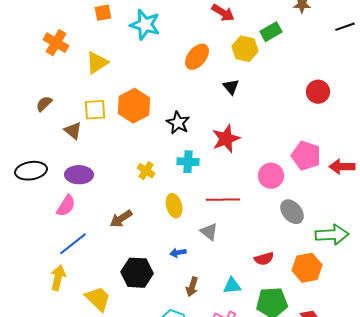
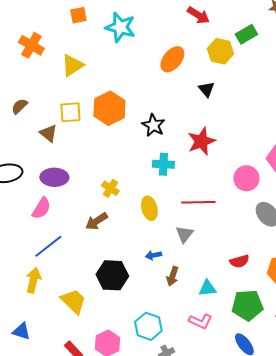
yellow cross: (146, 171) -> (110, 188), moved
gray triangle: (209, 232) -> (184, 234), turned 30
brown arrow: (192, 287) -> (172, 276), moved

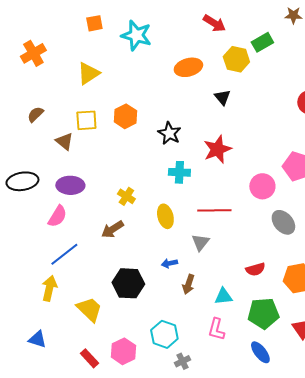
orange cross: (31, 45) -> (33, 53), moved, turned 30
orange ellipse: (172, 59) -> (188, 67), turned 36
orange hexagon: (109, 108) -> (125, 116), size x0.7
pink L-shape: (200, 321) -> (216, 329), turned 80

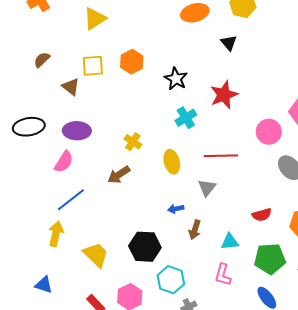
cyan cross: (179, 172) -> (186, 118), turned -35
black hexagon: (128, 283) -> (145, 247), moved

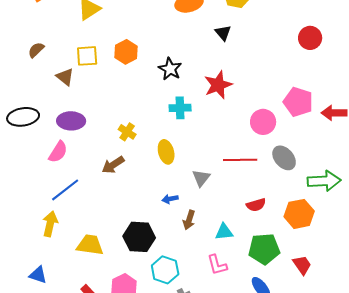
cyan cross: (186, 118) -> (180, 108), turned 30
red line: (221, 156) -> (240, 160), moved
yellow trapezoid: (96, 255) -> (90, 245), turned -36
pink L-shape: (223, 275) -> (217, 265), turned -30

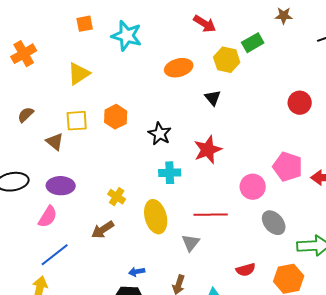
yellow ellipse: (166, 152) -> (156, 217), size x1.4
red line: (240, 160) -> (211, 215), moved
blue arrow: (170, 199) -> (137, 272), moved

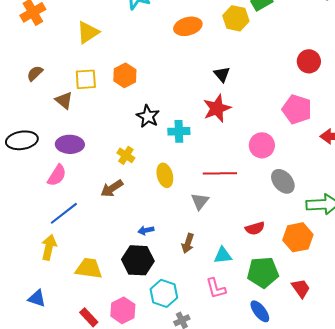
black triangle: (213, 98) -> (222, 74), moved
black star: (160, 134) -> (148, 116), moved
pink pentagon: (288, 167) -> (297, 109), moved
yellow ellipse: (156, 217) -> (165, 175), size x0.7

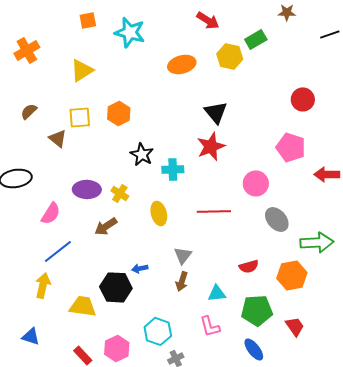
black triangle: (222, 74) -> (216, 112), size x1.4
purple ellipse: (70, 144) -> (87, 189), moved
gray triangle: (200, 201) -> (183, 255), moved
black hexagon: (138, 260) -> (116, 287), moved

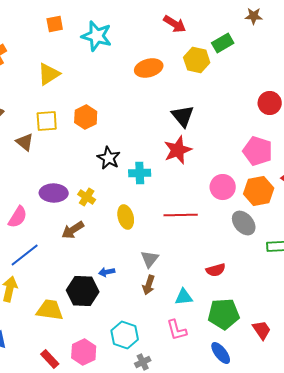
orange hexagon: (292, 275) -> (259, 191), moved

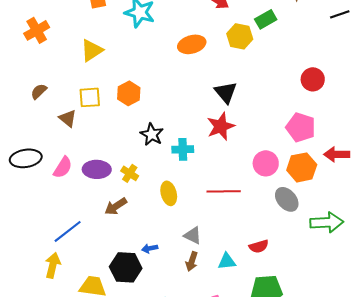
pink semicircle: (18, 217) -> (63, 167), moved
gray triangle: (150, 259) -> (193, 235), turned -42
cyan triangle: (184, 297) -> (227, 261), moved

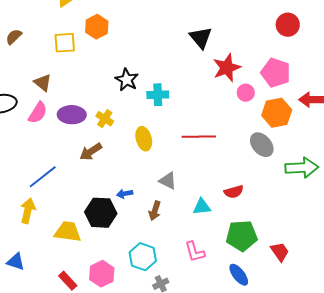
orange hexagon: (129, 93) -> (97, 27), moved
brown triangle: (68, 118) -> (43, 83), moved
red star: (221, 126) -> (227, 68), moved
pink circle: (266, 163) -> (246, 93), moved, size x0.7
brown arrow: (192, 261) -> (155, 211), moved

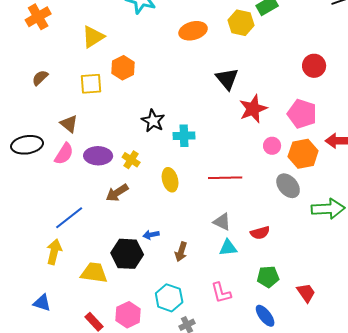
pink circle: (246, 93) -> (272, 146), moved
gray triangle: (168, 181) -> (222, 222), moved
green pentagon: (242, 236) -> (268, 277), size x0.7

